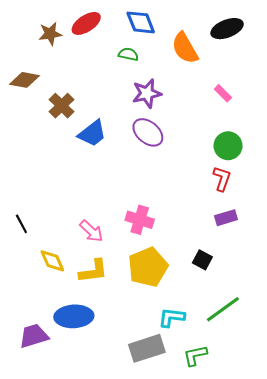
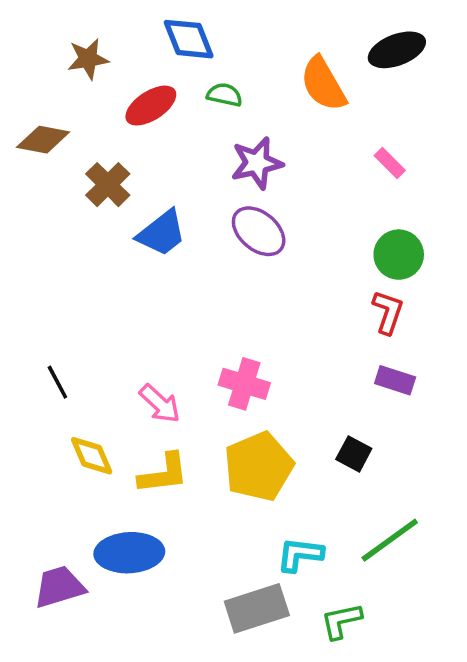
blue diamond: (141, 22) -> (189, 39), moved
red ellipse: (86, 23) -> (151, 106), moved
purple rectangle: (226, 218) -> (395, 380), turned 35
black line: (21, 224) -> (57, 382), moved

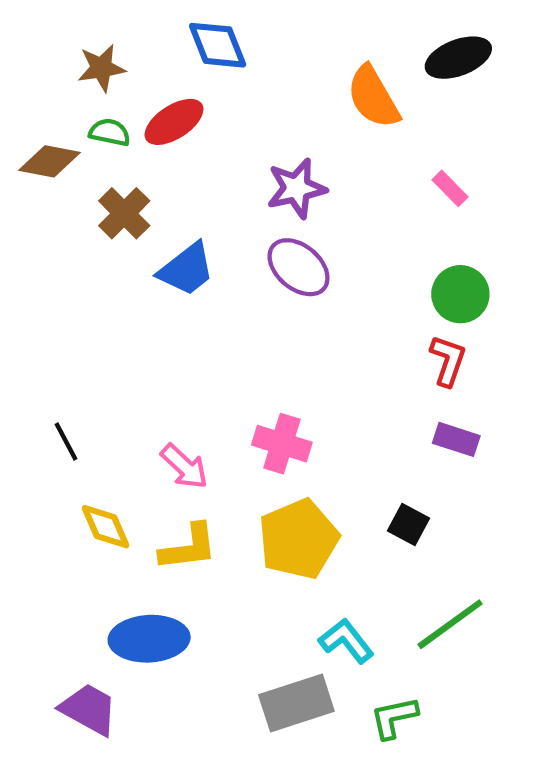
green semicircle: (224, 95) -> (110, 132), moved
cyan L-shape: (300, 554) -> (346, 641), turned 45
purple trapezoid: (59, 587) -> (89, 709), moved, turned 46

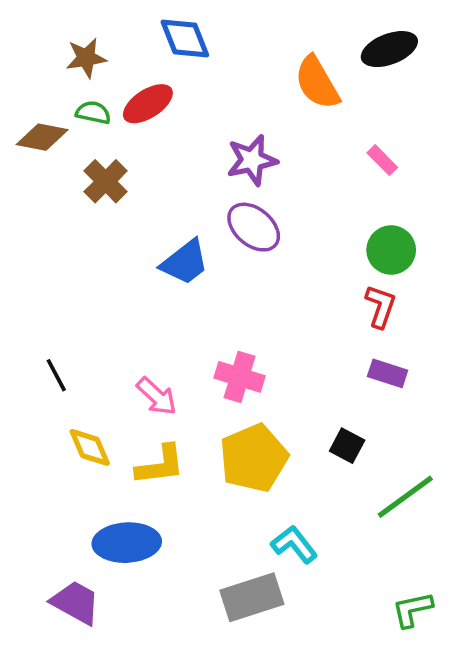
blue trapezoid: (186, 269) -> (185, 262), moved
green line: (450, 624) -> (405, 497), moved
green L-shape: (394, 718) -> (412, 610), moved

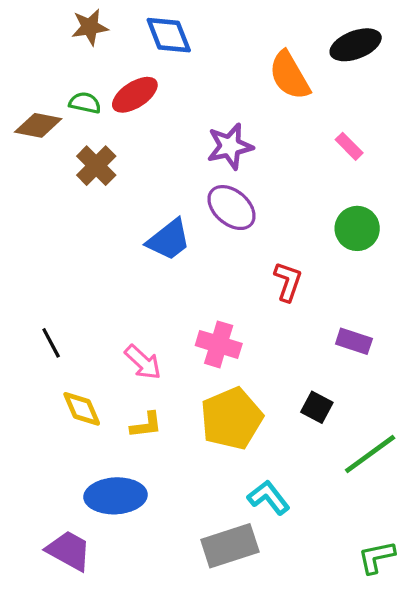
brown star: (86, 58) -> (90, 27), moved
red L-shape: (381, 306) -> (288, 282), moved
yellow L-shape: (160, 465) -> (146, 425), size x0.7

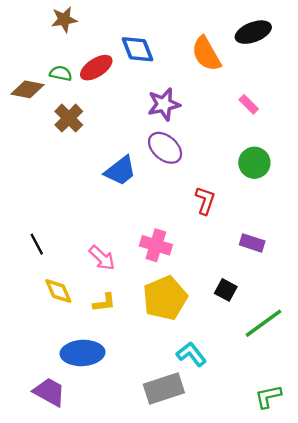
blue diamond: (169, 35) -> (138, 49), moved

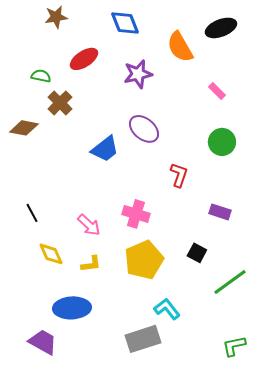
blue diamond: (138, 49) -> (125, 23), moved
green semicircle: (61, 73) -> (41, 76), moved
brown diamond: (28, 89) -> (24, 128), moved
purple star: (164, 104) -> (138, 74), moved

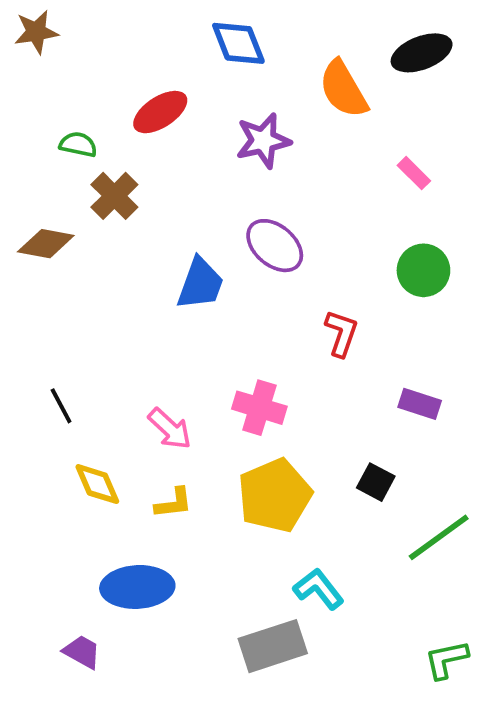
brown star: (56, 17) -> (36, 32), moved
blue trapezoid: (105, 149) -> (200, 284), turned -32
purple trapezoid: (43, 342) -> (82, 652), size x0.7

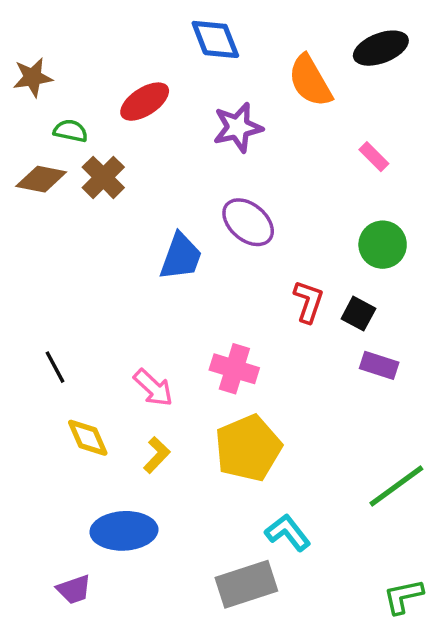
brown star: (36, 32) -> (33, 77), moved
brown diamond: (46, 244) -> (41, 179), moved
black square: (376, 482) -> (358, 314), moved
yellow L-shape: (174, 503) -> (157, 455), turned -39
purple trapezoid: (82, 652) -> (74, 589), turned 132

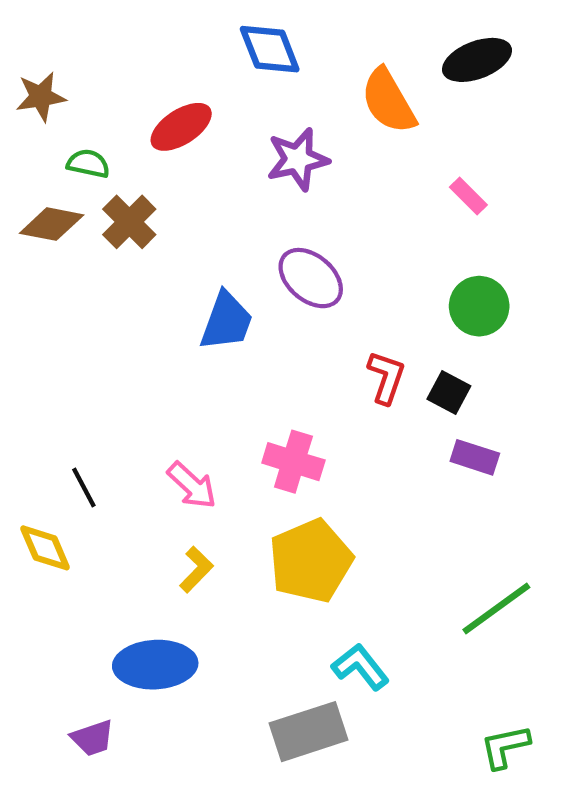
black line: (55, 367) -> (84, 488), moved
yellow diamond: (88, 438) -> (45, 548), moved

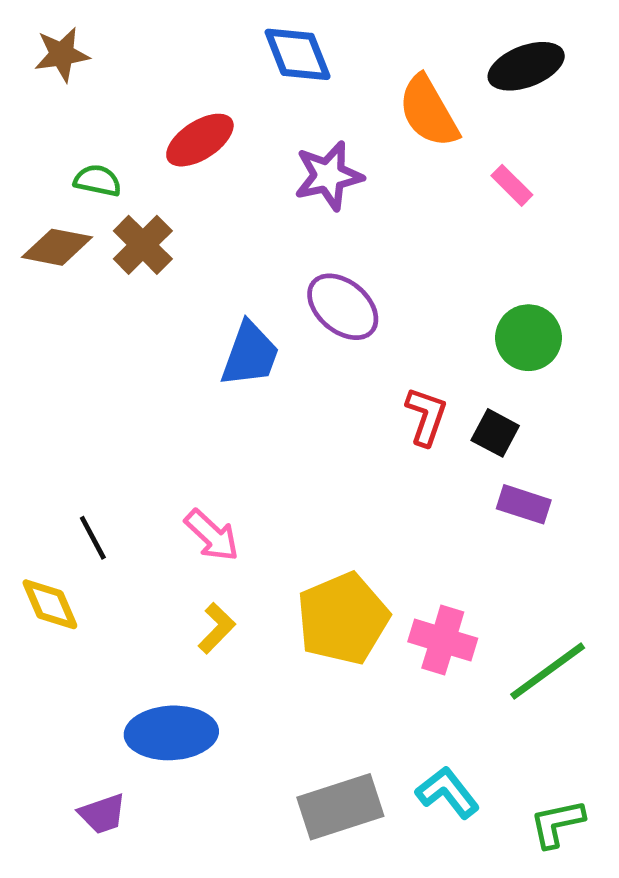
brown star: (41, 97) -> (62, 54), moved
pink rectangle: (468, 196) -> (512, 185), moved
pink cross: (293, 462) -> (443, 640), moved
cyan L-shape: (360, 667) -> (448, 792), moved

